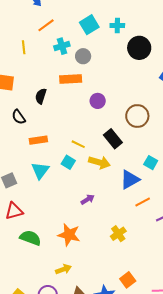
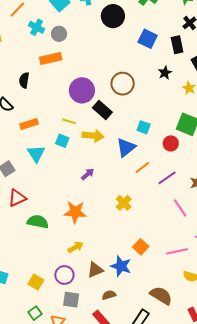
cyan cross: (62, 46) -> (37, 27), turned -35
purple circle: (98, 101) -> (82, 90), moved, size x1.6

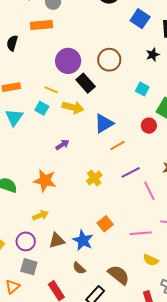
cyan square: (144, 127) -> (142, 89), moved
purple line: (167, 178) -> (131, 172), moved
brown semicircle: (109, 295) -> (79, 268), moved, turned -128

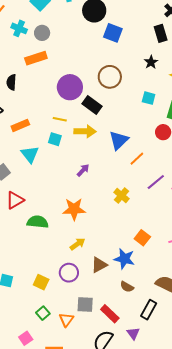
blue square: (140, 19) -> (113, 33), moved
gray square: (29, 267) -> (85, 305), moved

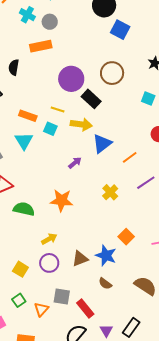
orange rectangle: (20, 125) -> (28, 116), moved, turned 36
blue triangle: (119, 140) -> (102, 144), moved
yellow arrow: (78, 244) -> (49, 239), moved
black rectangle: (149, 310) -> (131, 327), moved

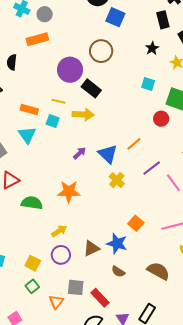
brown circle: (112, 73) -> (101, 51), moved
blue triangle: (102, 144) -> (108, 154), moved, turned -35
green square: (19, 300) -> (32, 286), moved

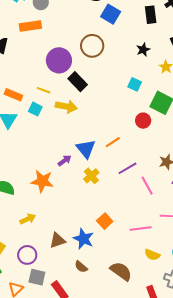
black rectangle: (163, 20) -> (151, 15), moved
purple arrow: (80, 153) -> (65, 160), moved
purple circle: (61, 255) -> (27, 255), moved

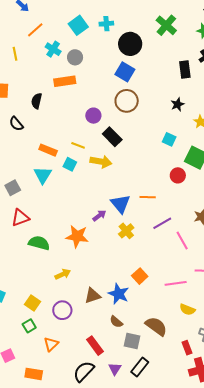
blue square: (111, 14) -> (125, 72), moved
purple circle: (59, 60) -> (93, 116), size x0.6
orange line: (113, 142) -> (148, 197), turned 35
gray square: (37, 277) -> (132, 341), moved

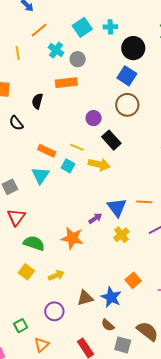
red triangle: (20, 218) -> (16, 217), turned -36
yellow square: (32, 303) -> (26, 272), moved

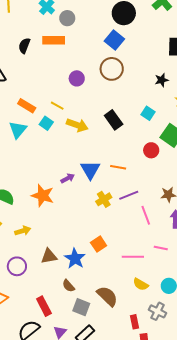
black semicircle: (37, 101) -> (24, 46), moved
black rectangle: (111, 140) -> (114, 120), moved
yellow cross: (121, 235) -> (104, 199), moved

